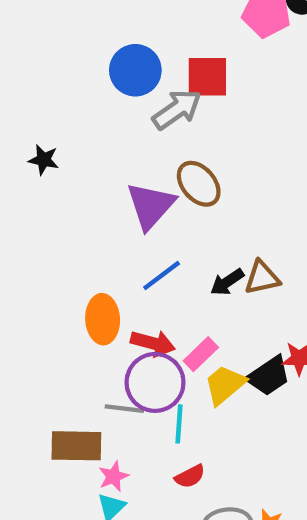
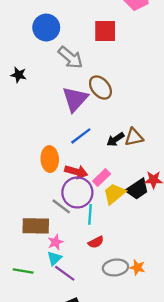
blue circle: (135, 70) -> (46, 28), moved
gray arrow: (177, 110) -> (70, 58), moved, turned 75
gray line: (124, 409) -> (61, 206), turned 30

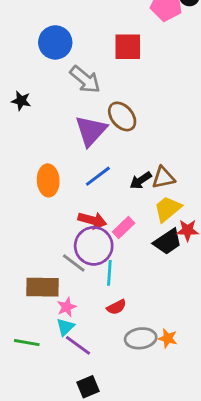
orange ellipse: (50, 159) -> (48, 180), moved
yellow trapezoid: (114, 194) -> (168, 209), moved

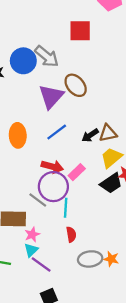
blue circle: (55, 42) -> (23, 61), moved
red semicircle: (116, 307) -> (71, 234), turned -72

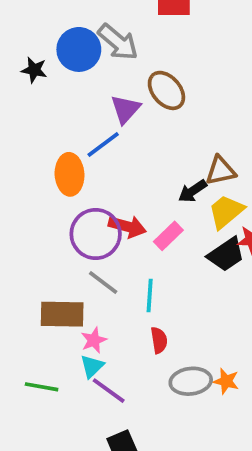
purple triangle: (51, 96) -> (125, 109), size x0.7
blue line: (57, 132) -> (103, 145), moved
black arrow: (90, 135) -> (193, 191), moved
purple circle: (53, 187) -> (96, 234), moved

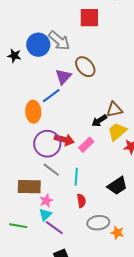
black trapezoid: (226, 254) -> (117, 186), moved
orange star: (226, 381) -> (117, 233), moved

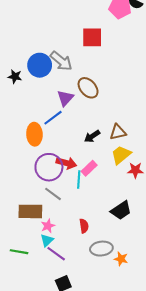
black arrow: (99, 121) -> (92, 136), moved
cyan line: (76, 177) -> (79, 180), moved

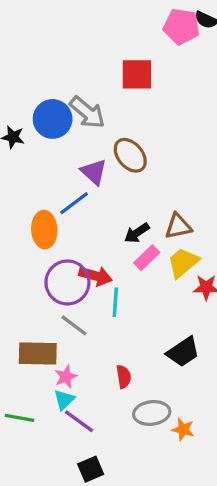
purple triangle: (65, 98) -> (94, 172), turned -30
pink rectangle: (89, 168) -> (147, 258), moved

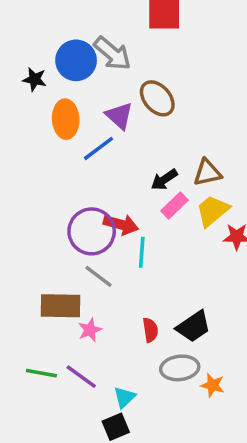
orange ellipse: (44, 230) -> (66, 119), moved
black trapezoid: (183, 352) -> (194, 326), moved
cyan triangle: (64, 400) -> (124, 397), moved
purple line: (79, 421) -> (81, 377), moved

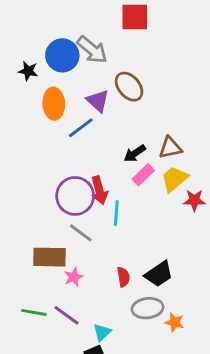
red arrow: (121, 225) -> (99, 190), turned 60

